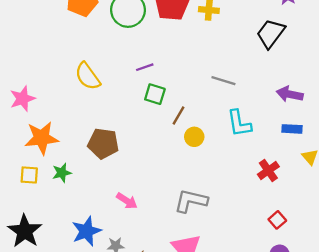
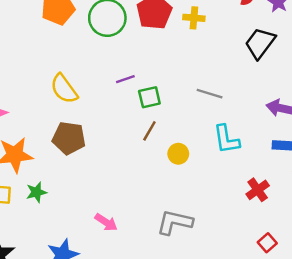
green square: (155, 94) -> (149, 97), moved, turned -30
brown line: (179, 115) -> (149, 131), moved
brown pentagon: (103, 144) -> (69, 138), moved

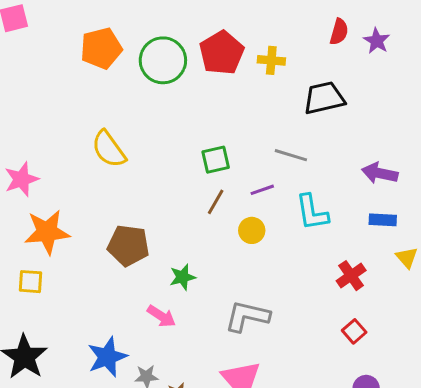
black trapezoid: (260, 43) -> (324, 98), moved, turned 40
purple line: (125, 79) -> (262, 190), moved
brown pentagon: (69, 138) -> (128, 245), moved
green star: (36, 192) -> (183, 277), moved
red square: (267, 243) -> (354, 331), moved

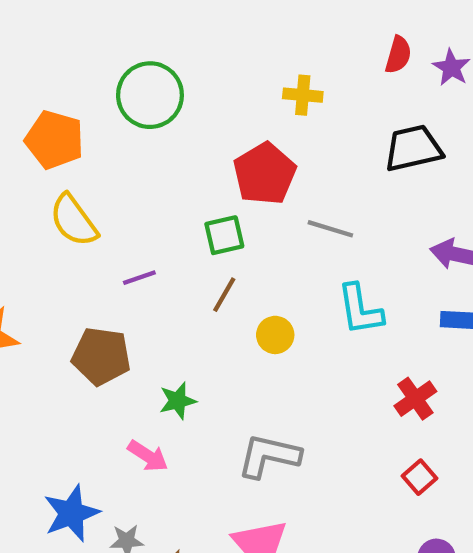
orange pentagon: (101, 48) -> (54, 140), moved, turned 30
red pentagon: (222, 53) -> (265, 174), moved
black trapezoid: (324, 98) -> (413, 148), moved
purple line: (262, 190) -> (139, 278), moved

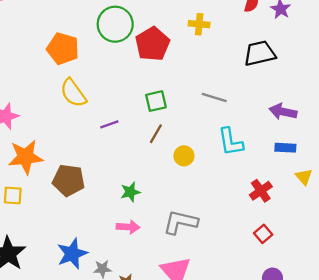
red pentagon: (265, 174) -> (152, 44), moved
brown pentagon: (101, 356) -> (69, 180), moved
pink arrow: (148, 456) -> (128, 227), moved, turned -30

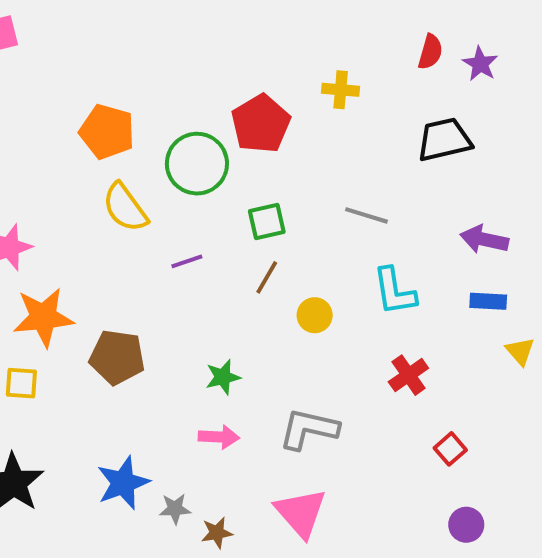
green circle: (115, 24) -> (197, 164), moved
red cross: (261, 191) -> (408, 375), moved

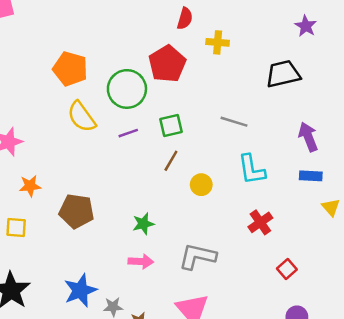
red semicircle: (430, 52) -> (185, 18), moved
purple arrow: (484, 239) -> (308, 137), turned 56
purple line: (187, 261) -> (128, 133), moved
orange star: (43, 317) -> (30, 186), size x0.6

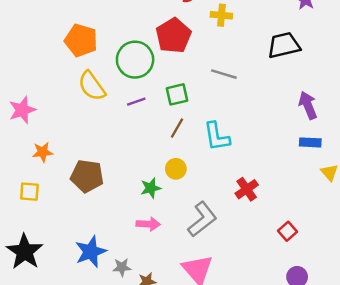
gray line: (234, 122) -> (224, 74), moved
cyan L-shape: (252, 170) -> (217, 136), moved
yellow circle: (201, 185) -> (176, 169), moved
red cross: (260, 222) -> (247, 189), moved
gray L-shape: (197, 256) -> (202, 219), turned 129

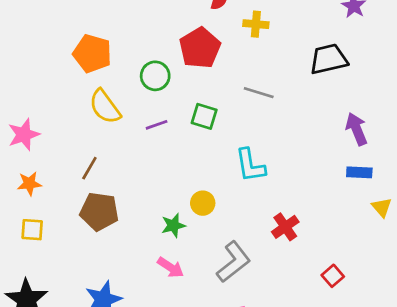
green circle: (135, 60) -> (155, 76), size x0.7
green square: (177, 94) -> (204, 116), turned 30
brown line: (177, 128) -> (89, 168), moved
orange star: (43, 152) -> (29, 184), moved
pink arrow: (148, 224) -> (171, 267), turned 30

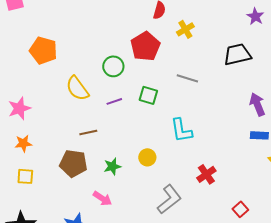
yellow cross: (256, 24) -> (185, 29), turned -36
orange pentagon: (92, 53) -> (43, 50), moved
brown line: (89, 168) -> (88, 132), moved, turned 48
green star: (173, 225) -> (112, 166), moved
pink arrow: (171, 267) -> (102, 198), moved

